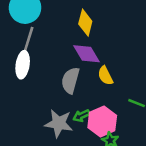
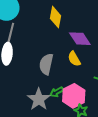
purple diamond: (86, 54) -> (80, 39), moved
gray star: (59, 123) -> (39, 99), turned 30

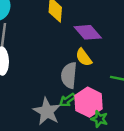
gray semicircle: (46, 64) -> (69, 75), moved

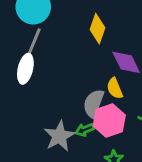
pink hexagon: (89, 102) -> (109, 120), moved

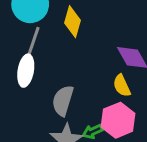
yellow diamond: (98, 29) -> (72, 22), moved
gray semicircle: (94, 103) -> (63, 101), moved

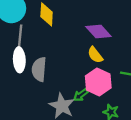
gray semicircle: (63, 101) -> (39, 69), moved

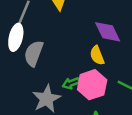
green arrow: (81, 95) -> (71, 83), moved

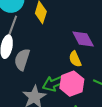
green arrow: (71, 83) -> (54, 83), size x1.6

